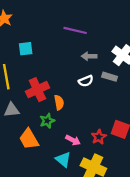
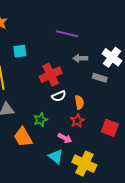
white semicircle: (86, 81) -> (59, 96), moved
red cross: (37, 90) -> (51, 75), moved
orange semicircle: (59, 102) -> (79, 102), moved
red star: (99, 137) -> (77, 121), moved

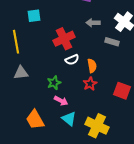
orange trapezoid: (23, 137) -> (35, 120), moved
pink arrow: (65, 138) -> (61, 101), moved

